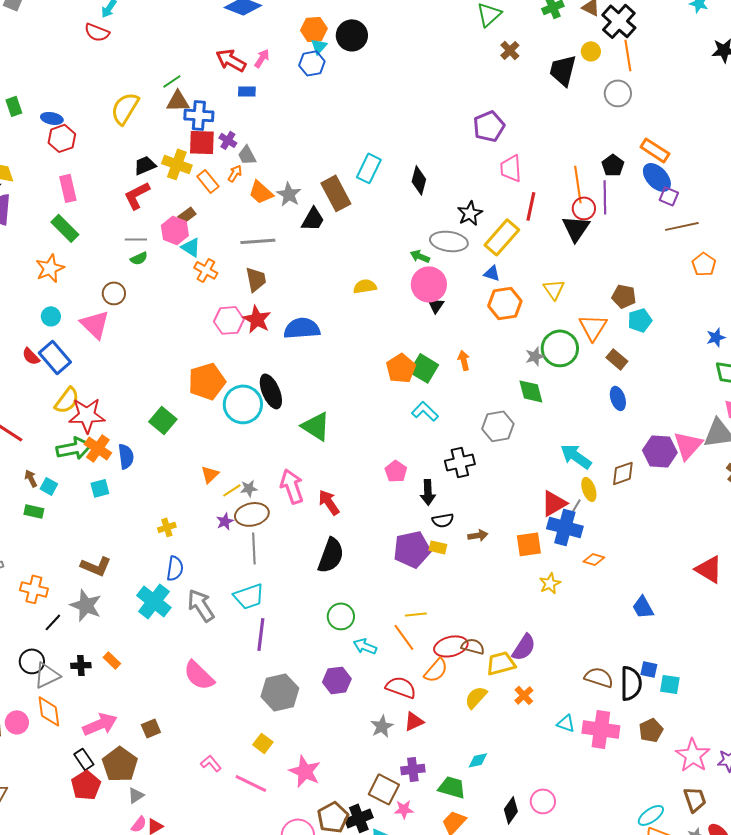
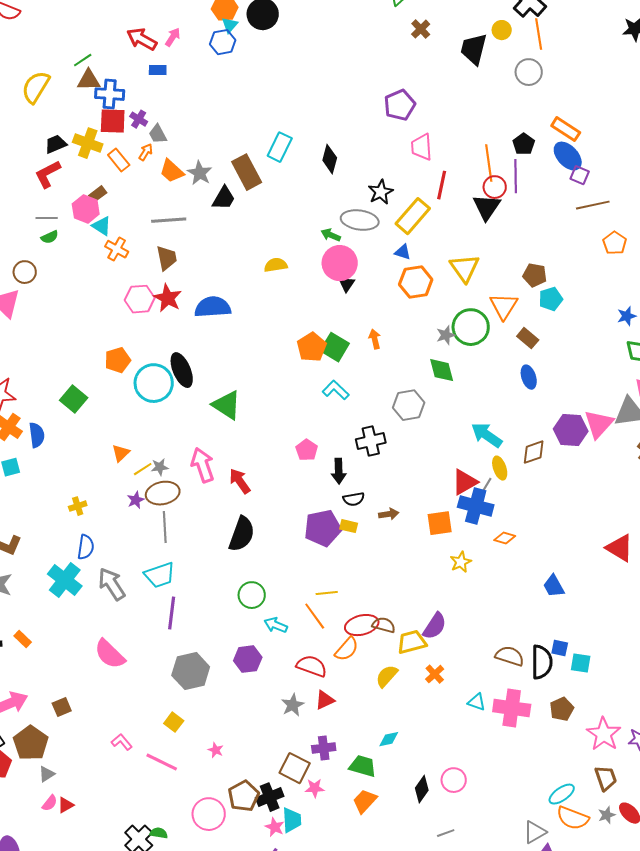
yellow triangle: (554, 289) -> (465, 268), size x1.4
orange pentagon: (207, 381) -> (118, 360), size x0.7
pink star: (305, 771) -> (216, 750), size x0.5

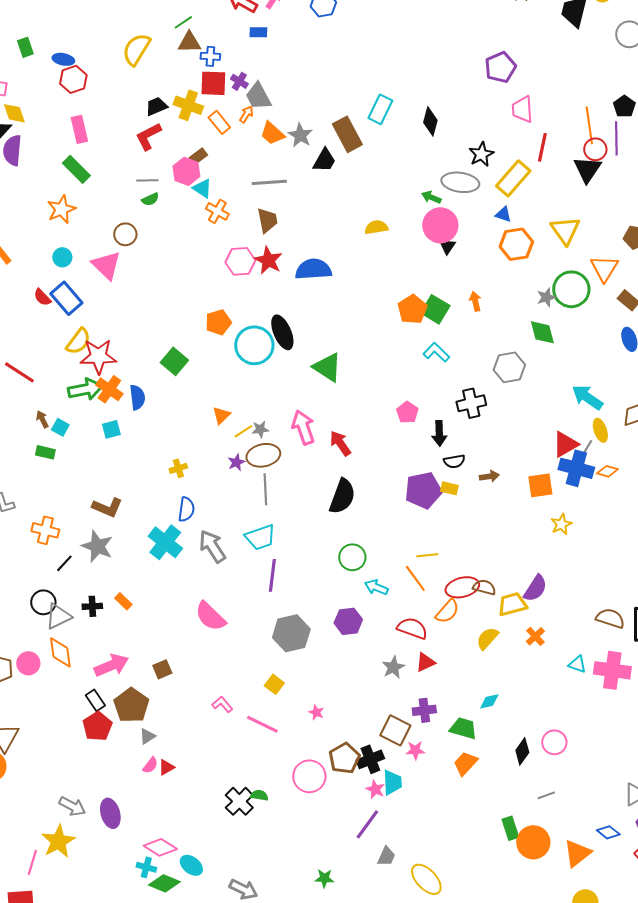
blue cross: (110, 94) -> (210, 56), size x0.7
gray trapezoid: (158, 134) -> (258, 96), size x1.4
orange diamond: (505, 538) -> (607, 471), moved

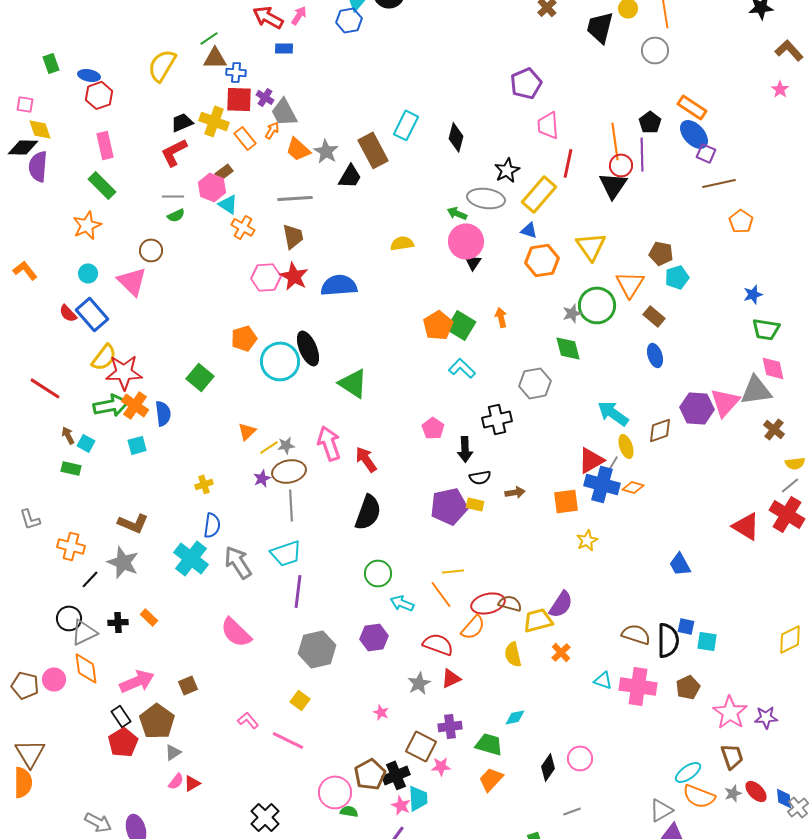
yellow semicircle: (487, 638) -> (513, 654), turned -55
pink star: (316, 712) -> (381, 712), moved
green semicircle: (259, 795) -> (349, 811), moved

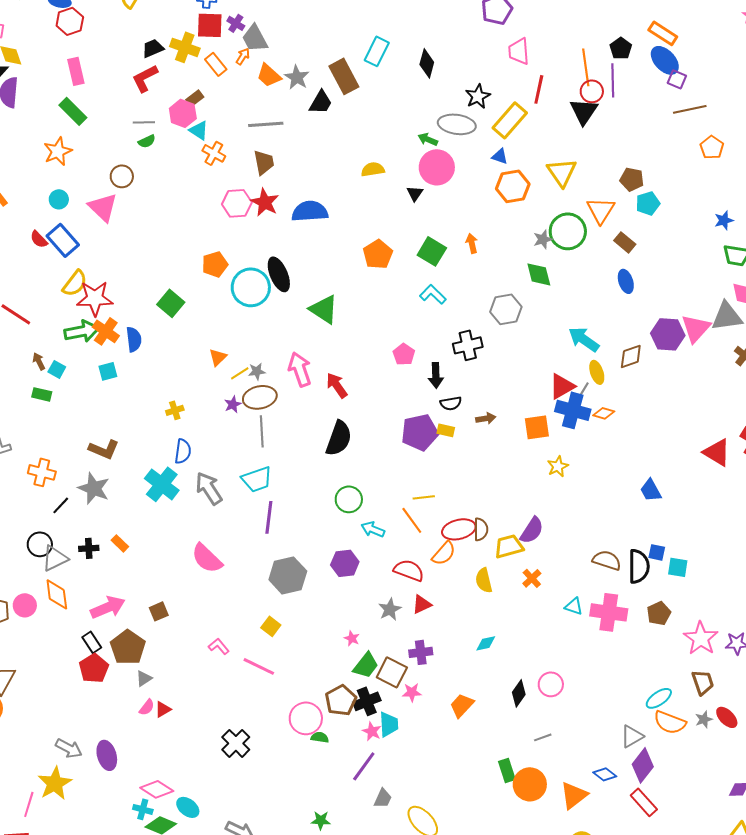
black triangle: (473, 262) -> (415, 193), moved
orange pentagon: (438, 325) -> (378, 254), moved
brown semicircle: (510, 603) -> (481, 529), turned 75
green trapezoid: (489, 744) -> (366, 665), moved, turned 112

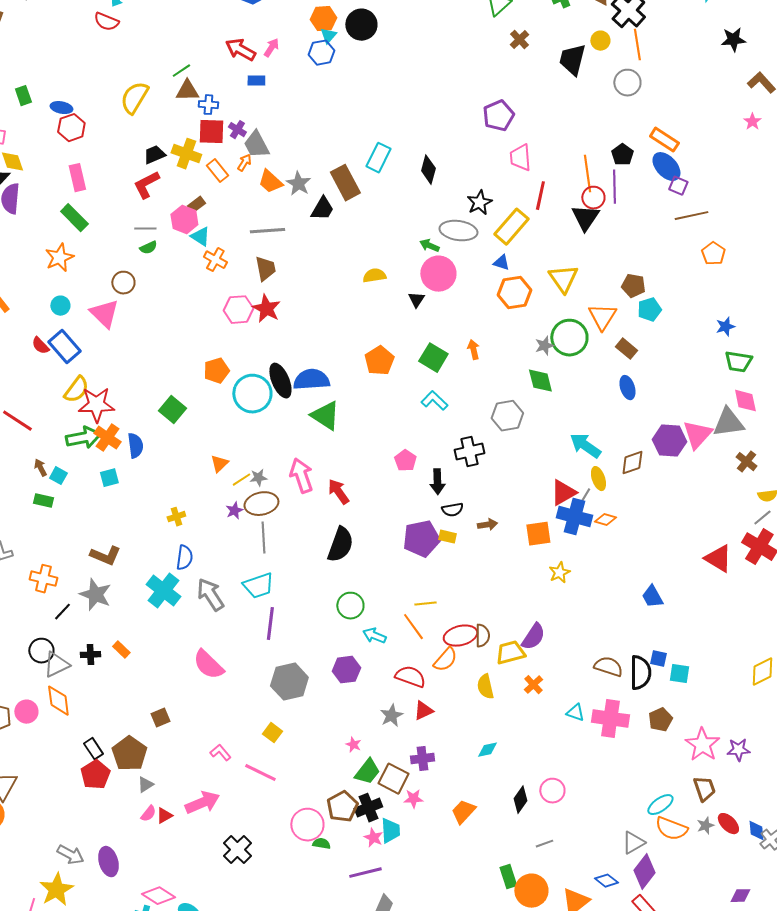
blue semicircle: (310, 211) -> (311, 380), moved
pink arrow: (108, 607) -> (202, 803), moved
purple line: (364, 766) -> (365, 873), turned 40

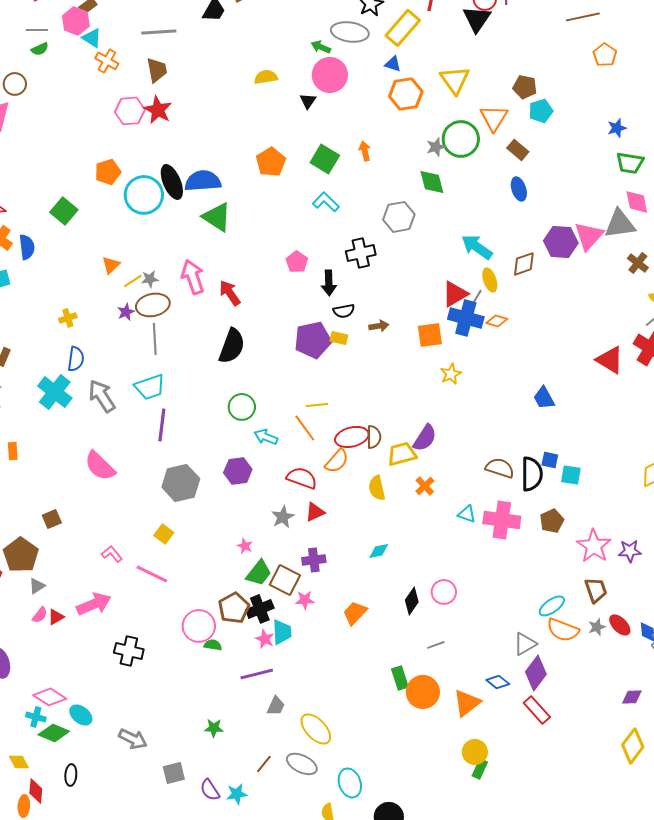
orange rectangle: (121, 650) -> (13, 451), turned 42
black cross: (237, 850) -> (129, 651), turned -32

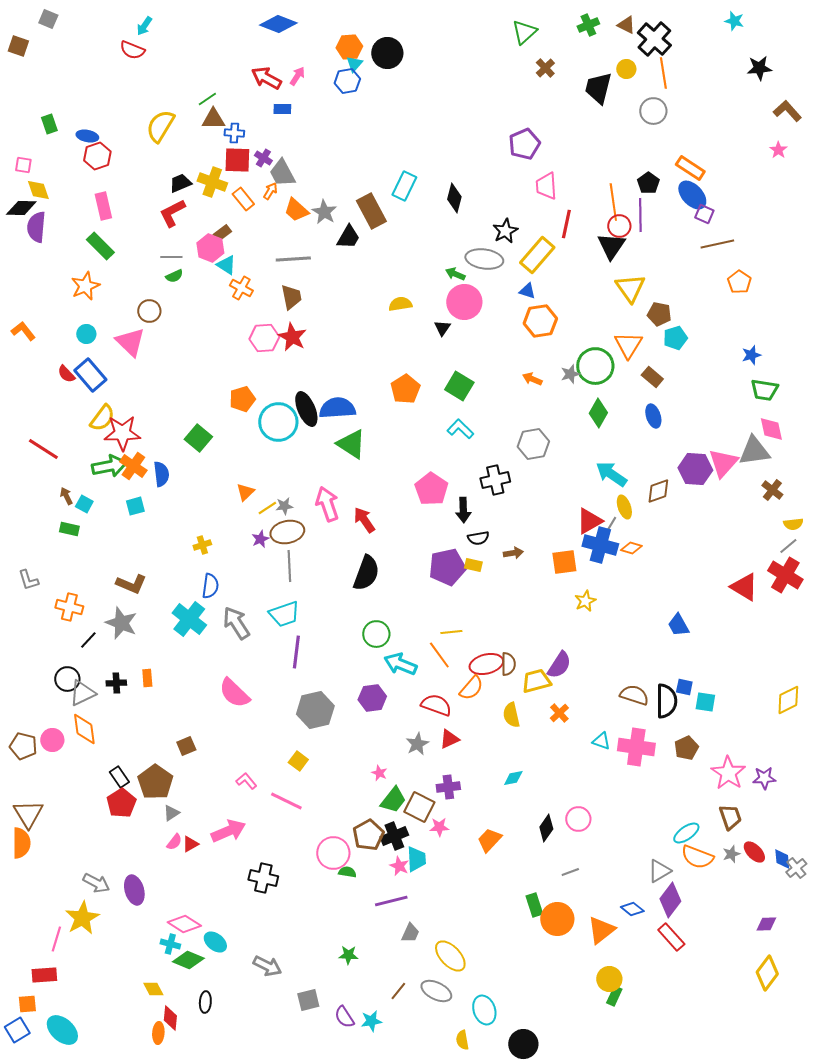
yellow triangle: (455, 80) -> (630, 288), moved
orange arrow: (365, 151) -> (532, 379), moved, turned -54
green diamond: (432, 182) -> (598, 413), moved, turned 44
pink pentagon: (297, 262) -> (431, 489), size x1.5
cyan arrow: (266, 437) -> (400, 664), size x1.4

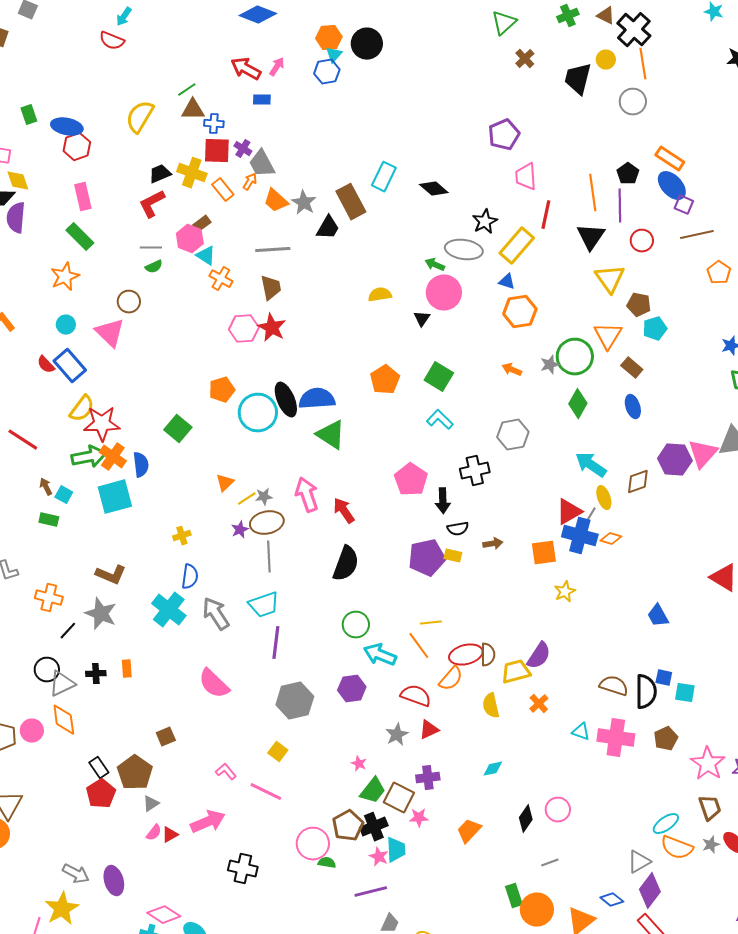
blue ellipse: (87, 136) -> (67, 127), size x1.4
black diamond: (454, 198) -> (434, 189), turned -64
red circle: (619, 226) -> (642, 241), moved
cyan square: (135, 506) -> (115, 497), size x1.8

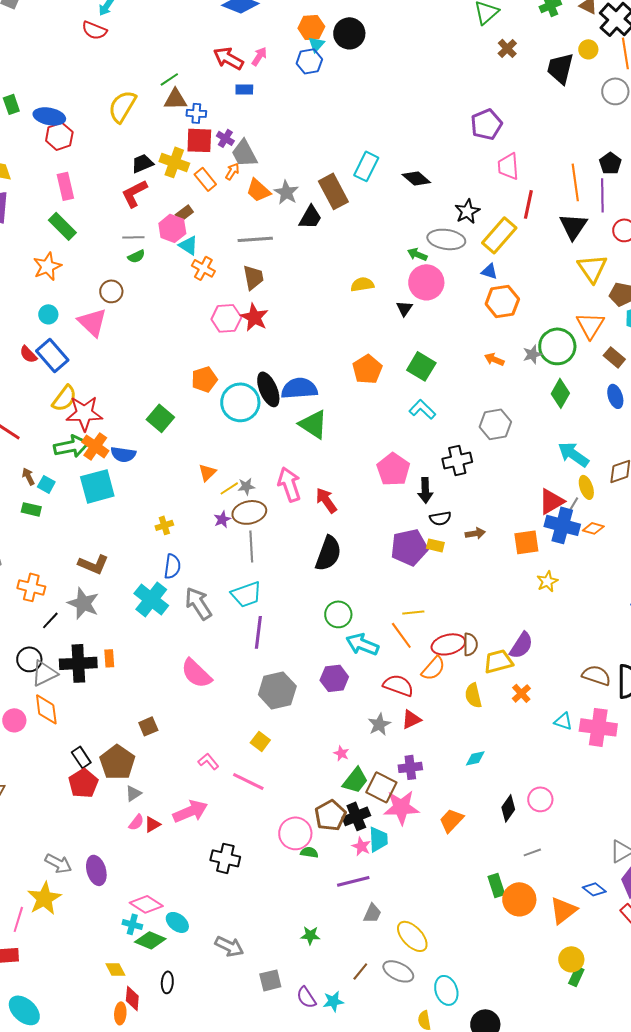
blue semicircle: (141, 465) -> (123, 454), turned 105
black cross: (96, 674) -> (78, 663), size x1.8
pink star: (419, 818) -> (401, 807), size x1.8

